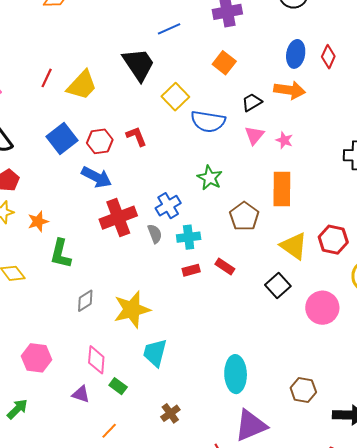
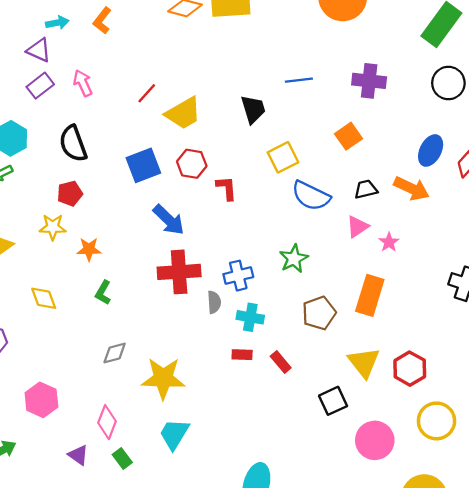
black trapezoid: (139, 64) -> (253, 109), size x0.7
red hexagon: (100, 141) -> (192, 164), moved
green L-shape: (61, 254) -> (103, 293), size x0.7

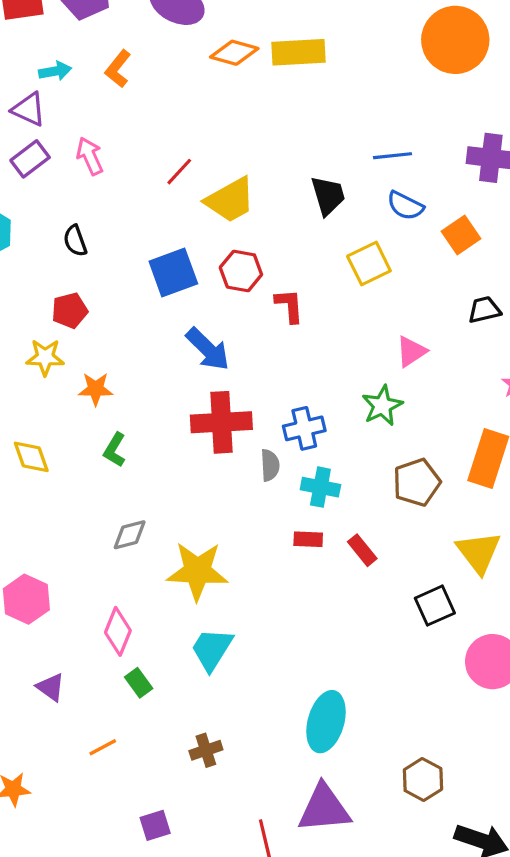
black semicircle: (73, 144) -> (75, 241), size x0.6
blue semicircle: (311, 196) -> (405, 206), moved, size x0.7
pink triangle: (357, 227) -> (411, 351), moved
purple triangle: (78, 455) -> (51, 687), moved

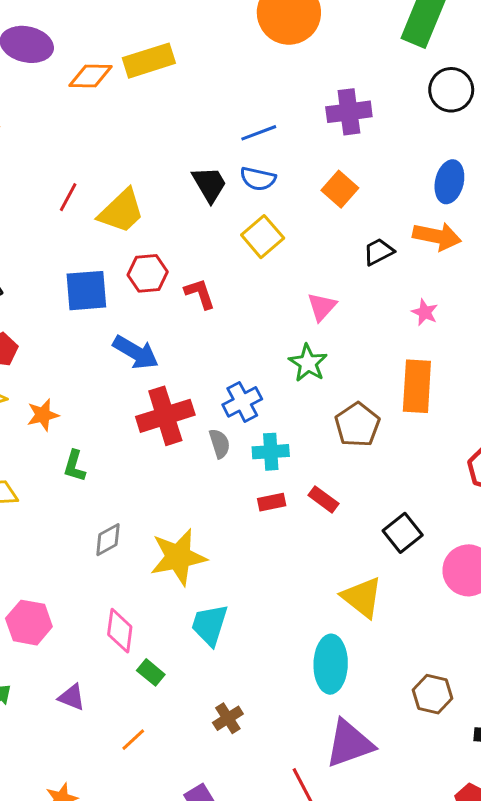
blue semicircle: (405, 206) -> (258, 179), moved
blue square: (173, 272) -> (86, 291), turned 30
yellow triangle: (479, 552) -> (362, 597), moved

